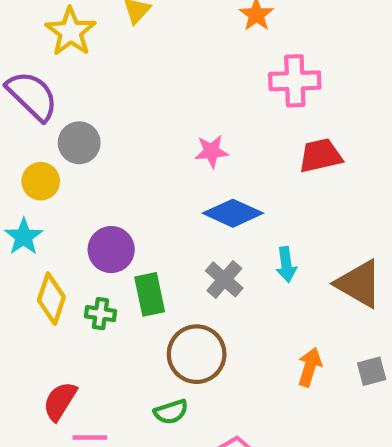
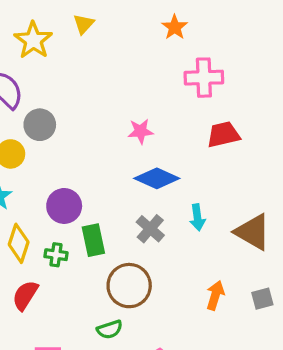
red semicircle: (60, 401) -> (25, 295), moved

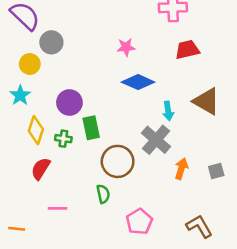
gray cross: (150, 229) -> (156, 140), moved, size x1.4
brown triangle: (253, 232) -> (207, 101), moved
green semicircle: (110, 329) -> (103, 194), turned -84

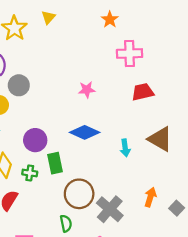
blue diamond: (138, 82) -> (85, 132), moved
gray cross: (156, 140) -> (110, 209), moved
orange arrow: (181, 169) -> (150, 197), moved
gray square: (216, 171) -> (177, 208), moved, turned -32

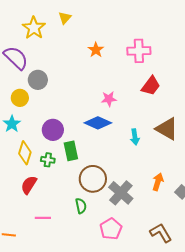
orange star: (110, 19) -> (96, 50), moved
pink star: (87, 90) -> (109, 99), moved
red trapezoid: (143, 92) -> (151, 86), turned 140

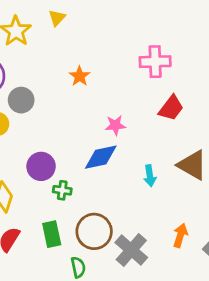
orange star: (96, 50) -> (80, 76), moved
blue diamond: (98, 123) -> (101, 157), turned -36
green rectangle: (71, 151) -> (52, 234), moved
green cross: (48, 160) -> (62, 190), moved

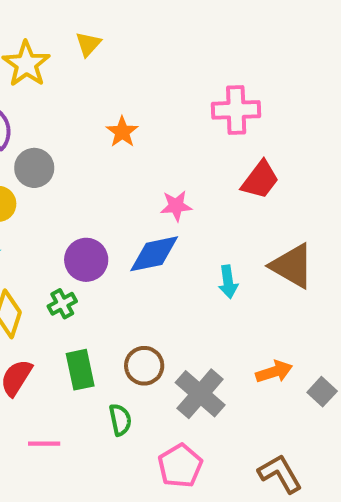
purple circle: (41, 166) -> (86, 260), moved
green cross: (62, 190) -> (62, 304), moved, turned -36
brown circle: (94, 231) -> (144, 366), size x0.7
orange arrow: (180, 235) -> (274, 372), turned 55

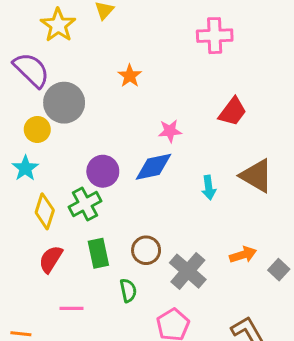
pink cross: (236, 110) -> (215, 36), moved
gray circle: (34, 168) -> (64, 103), size x1.4
green cross: (62, 304) -> (85, 204), size x1.5

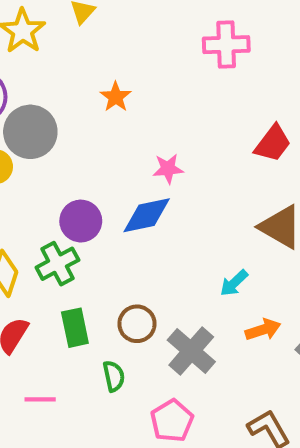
red trapezoid: (233, 112) -> (273, 143), moved
cyan arrow: (209, 188) -> (234, 283), moved, turned 55

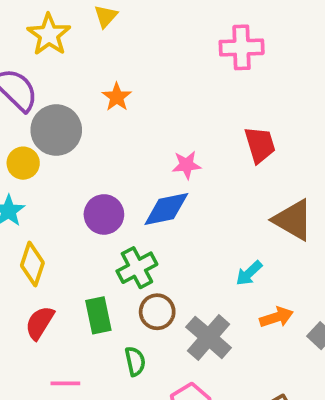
orange star: (116, 97) -> (117, 97), moved
red trapezoid: (273, 143) -> (260, 145), moved, turned -54
green cross: (57, 264) -> (137, 268), moved

